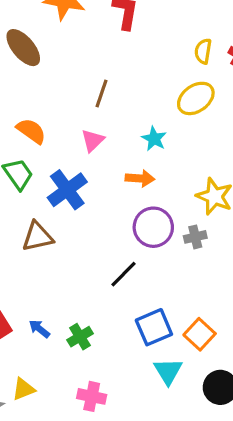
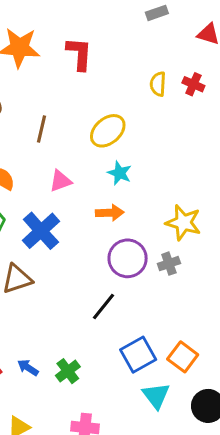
brown line: (102, 94) -> (41, 129), moved
yellow ellipse: (196, 98) -> (108, 131), moved
pink triangle: (93, 140) -> (60, 181), turned 30

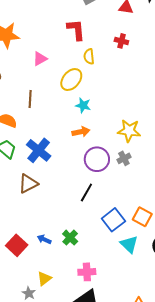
red L-shape: (79, 54) -> (76, 30), moved
yellow semicircle: (158, 84) -> (89, 57), moved
brown line: (41, 129) -> (30, 99), moved
pink triangle: (60, 181) -> (40, 59), moved

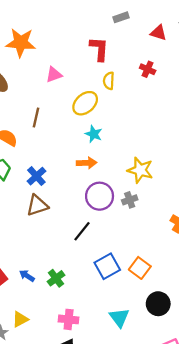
blue cross: (39, 150) -> (36, 176), size x0.7
brown triangle: (28, 184) -> (37, 205), moved
cyan triangle: (129, 244) -> (119, 317), moved

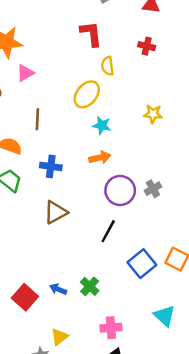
pink triangle: (54, 75) -> (25, 73), moved
yellow star: (140, 170) -> (153, 114), moved, size x0.7
blue cross: (36, 176) -> (51, 166), moved, turned -30

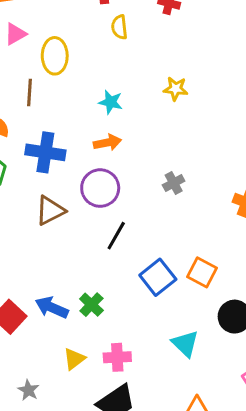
yellow ellipse: (87, 94) -> (55, 56), moved, turned -40
blue cross: (51, 166) -> (45, 152), size x1.4
purple circle: (120, 190) -> (100, 188), moved
blue arrow: (58, 289) -> (52, 307), size x1.5
yellow triangle: (59, 337) -> (74, 359), moved

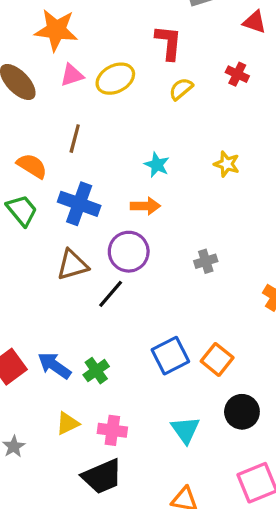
yellow semicircle: (119, 27) -> (181, 89), turned 45
yellow ellipse: (55, 56) -> (115, 79), moved, turned 52
black line: (116, 236) -> (111, 294), moved

